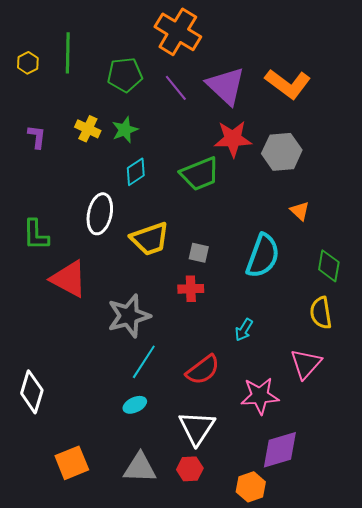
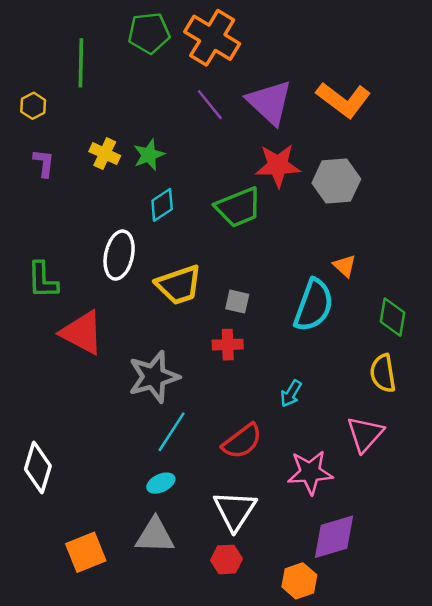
yellow hexagon: (28, 63) -> (33, 106), moved
green pentagon: (125, 75) -> (149, 33), moved
orange triangle: (300, 211) -> (345, 266), moved
gray triangle: (140, 468) -> (155, 536), moved

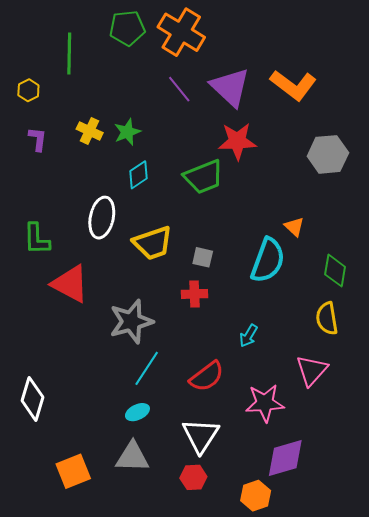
gray hexagon: (336, 181) -> (328, 154), moved

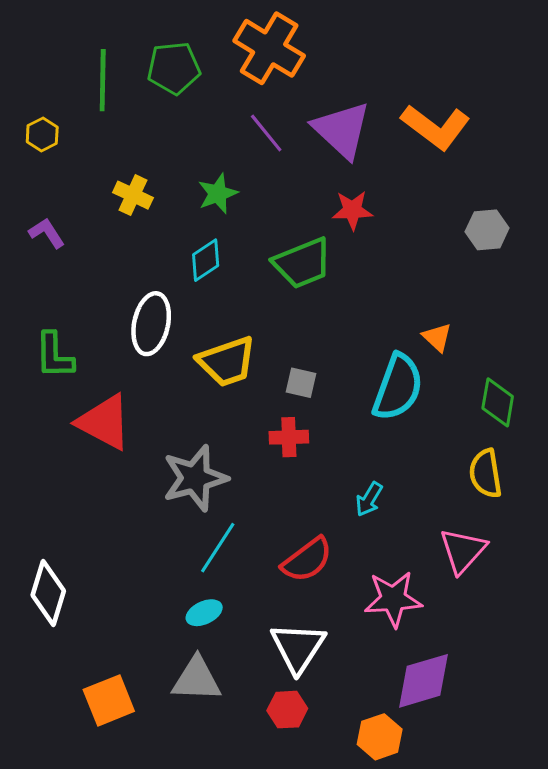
green pentagon: (127, 28) -> (174, 68), moved
green star: (127, 132) -> (218, 194), moved
purple L-shape: (38, 139) -> (47, 233), moved, turned -40
red star: (237, 141) -> (352, 210), size x0.7
gray hexagon: (328, 154) -> (487, 230), size x0.7

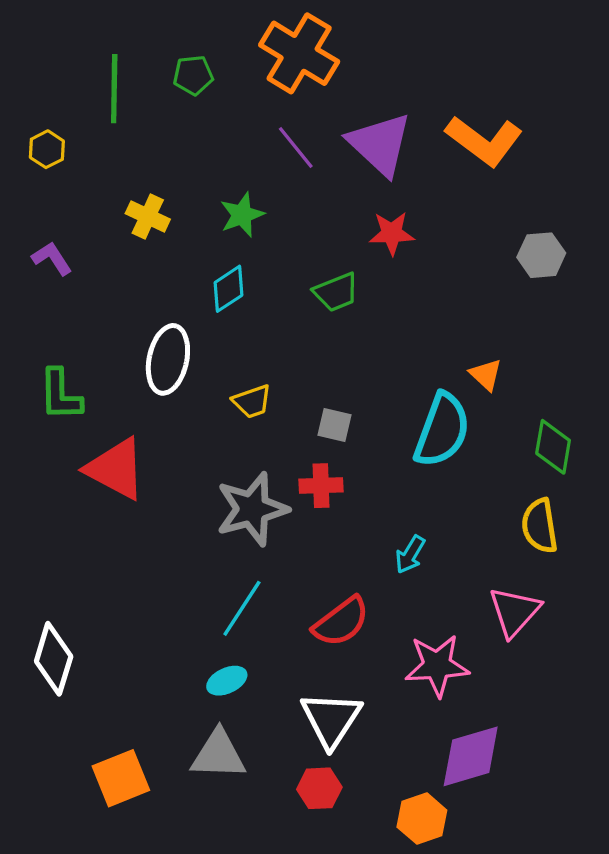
green pentagon: (174, 68) -> (193, 75), size x0.7
green trapezoid: (302, 263) -> (336, 292), size x0.7
yellow trapezoid: (227, 362) -> (252, 401), size x0.6
gray star: (195, 478) -> (252, 509), moved

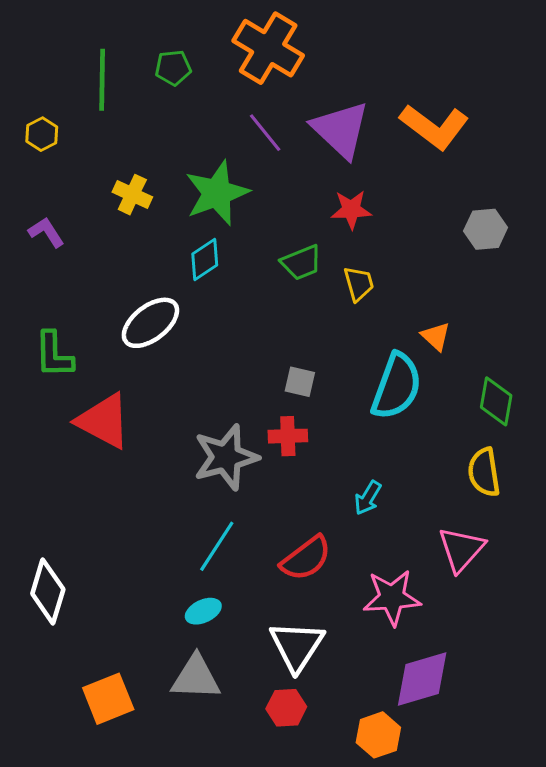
green star: (242, 215) -> (217, 193), size x1.6
white ellipse: (168, 359) -> (150, 323), turned 40
yellow trapezoid: (252, 401) -> (359, 284), moved, turned -87

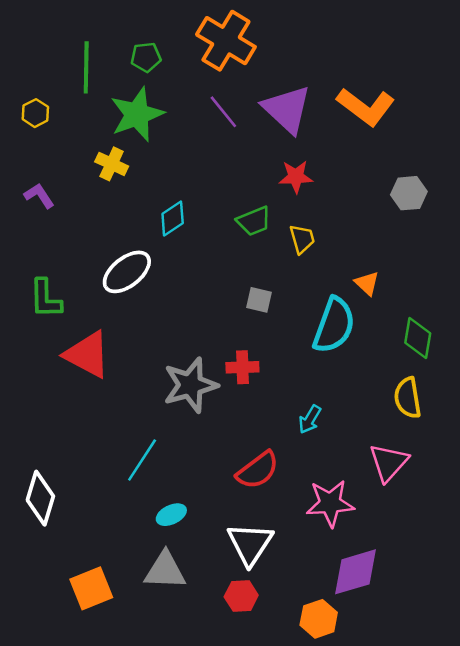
green star: (217, 193) -> (137, 114), moved
gray square: (300, 382) -> (259, 300), moved
cyan line: (217, 546) -> (142, 460), moved

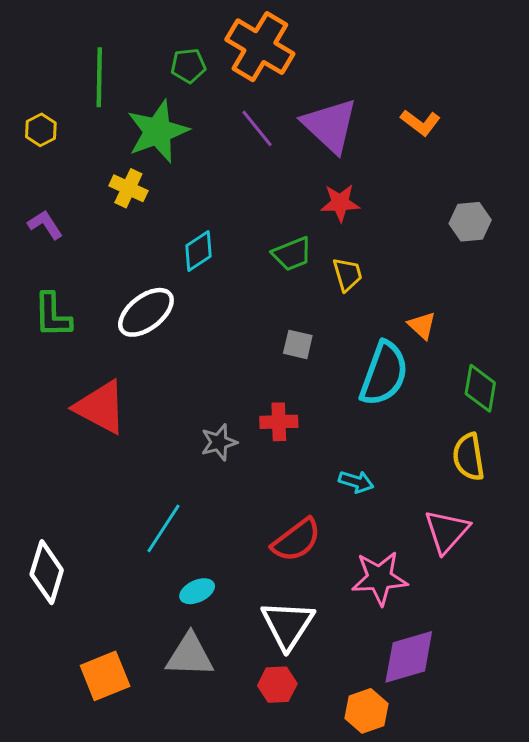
green pentagon: (146, 57) -> (188, 66), moved
orange L-shape: (366, 107) -> (420, 123), size x0.6
green L-shape: (46, 299) -> (53, 315), moved
gray star: (190, 385) -> (219, 442), size x0.6
cyan arrow: (310, 419) -> (356, 482), turned -104

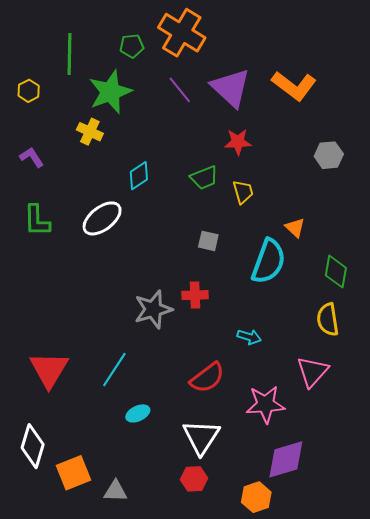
orange L-shape: (420, 123) -> (294, 86), size x1.6
red triangle: (101, 407) -> (49, 370), moved, turned 33
gray star: (219, 442) -> (153, 309), size x1.5
white diamond: (47, 572) -> (33, 446), moved
gray triangle: (190, 655) -> (115, 491), moved, size x0.7

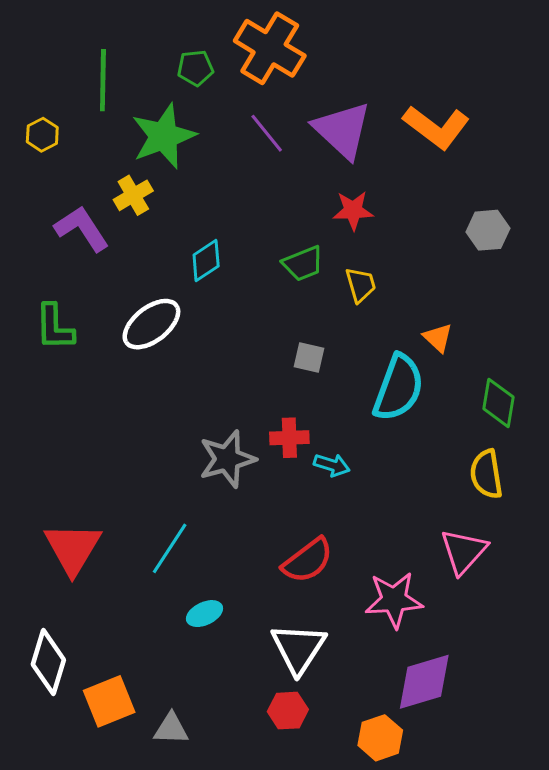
yellow cross: (90, 132) -> (133, 195), turned 35
purple L-shape: (32, 157) -> (82, 229), moved, size x1.5
cyan arrow: (249, 337) -> (332, 465), moved

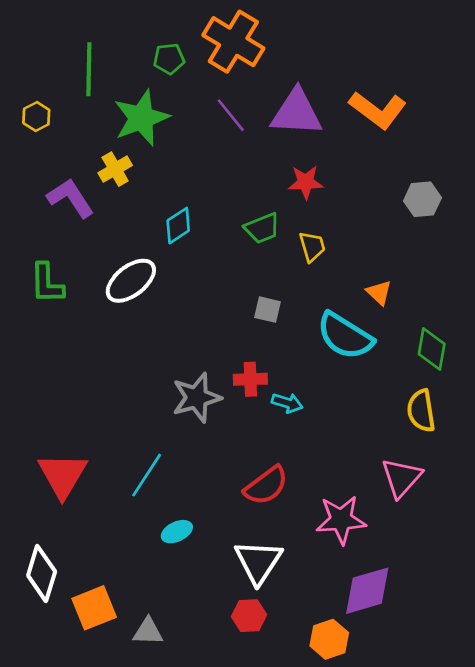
purple triangle: (342, 130) -> (296, 113), turned -40
cyan semicircle: (398, 388) -> (345, 336), turned 102

